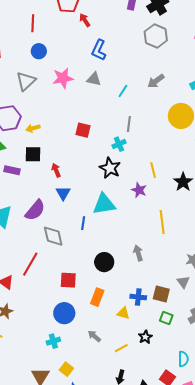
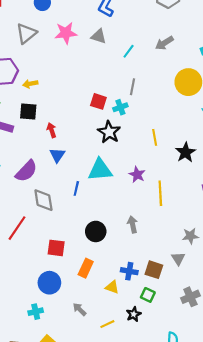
red square: (83, 130) -> (98, 101), moved
purple star: (139, 190) -> (137, 175), moved
green square: (166, 318) -> (148, 295), moved

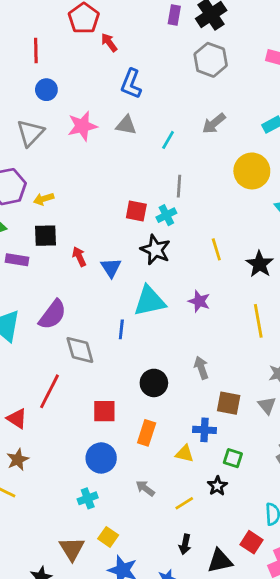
blue triangle: (57, 155) -> (111, 268), moved
yellow line: (160, 193) -> (258, 321), moved
brown square: (154, 270) -> (229, 403), moved

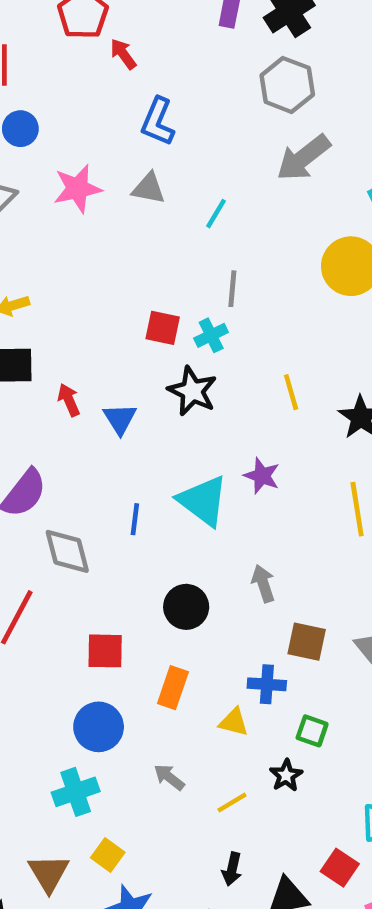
gray arrow: (214, 123) -> (303, 158), moved, size x1.4
cyan triangle: (150, 301) -> (203, 501), moved, turned 48
cyan cross: (88, 498) -> (76, 792), size x1.4

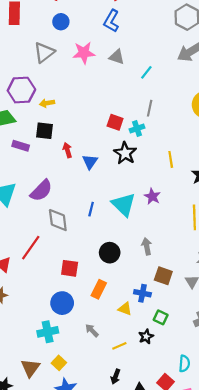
blue L-shape: (158, 122) -> (111, 21), moved

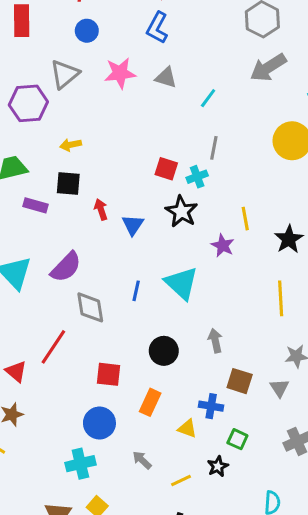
purple hexagon: (21, 90) -> (28, 103), moved
purple star: (152, 196) -> (223, 245), moved

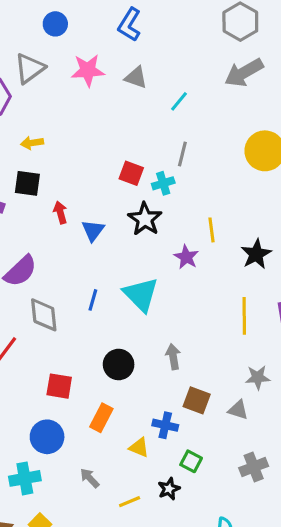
gray triangle: (279, 388) -> (238, 410), turned -42

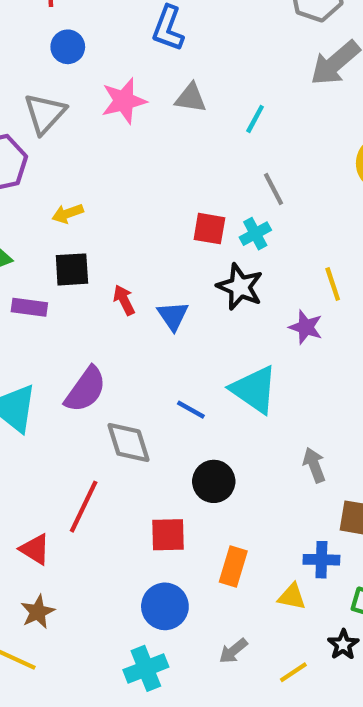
gray line: (182, 154) -> (273, 189), turned -30
blue line: (93, 300) -> (191, 410), turned -65
black circle: (119, 365) -> (214, 481), moved
gray arrow: (90, 478) -> (233, 651), turned -75

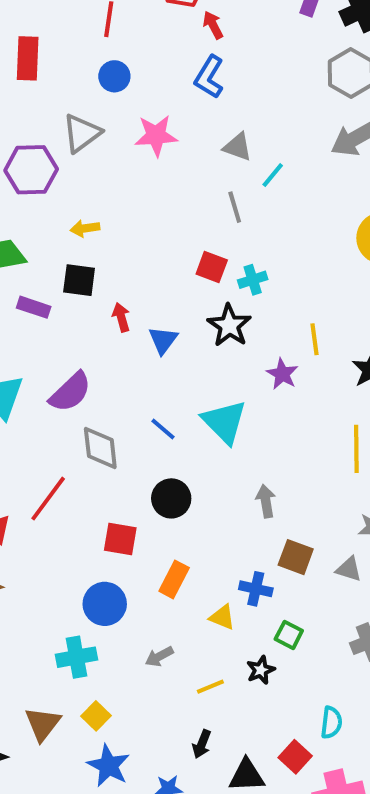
gray triangle: (191, 98) -> (238, 147), moved
gray line: (273, 189) -> (235, 207), moved

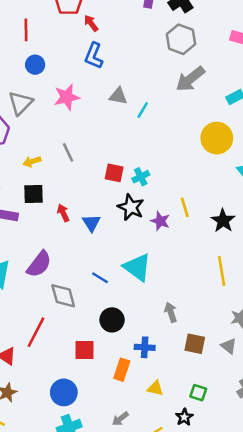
gray line: (235, 207) -> (68, 152), moved
purple star: (282, 374) -> (160, 221), moved
gray triangle: (349, 569) -> (229, 346), turned 30
blue cross: (256, 589) -> (145, 347), moved
blue circle: (105, 604) -> (64, 392), moved

